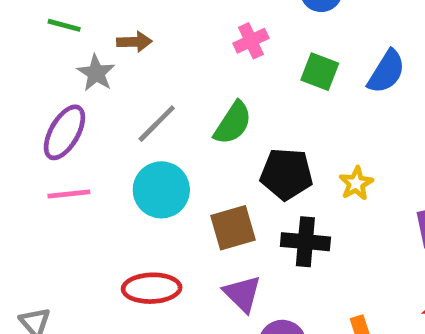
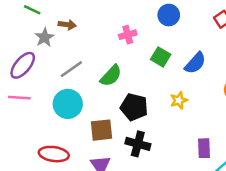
yellow star: (356, 183) -> (179, 100), moved

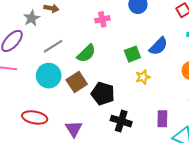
green square: (161, 57) -> (132, 54), moved, turned 35
black pentagon: (134, 107) -> (103, 94), moved
brown square: (102, 130) -> (77, 82), moved, turned -30
black cross: (138, 144) -> (121, 121), moved

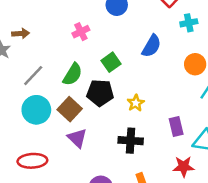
green square: (132, 54) -> (111, 62), moved
yellow star: (143, 77) -> (136, 103), moved
black pentagon: (103, 94) -> (100, 93), moved
purple triangle: (74, 129) -> (77, 138), moved

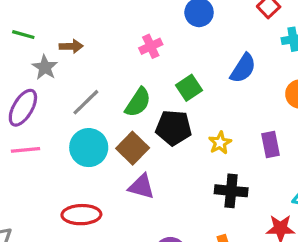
purple rectangle: (176, 126) -> (270, 145), moved
purple triangle: (77, 138) -> (141, 187), turned -30
black cross: (131, 141) -> (231, 191), moved

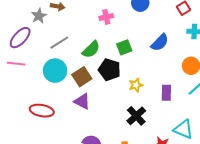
black cross: (231, 191) -> (136, 116), turned 30

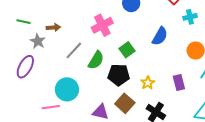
pink cross: (106, 17) -> (102, 25), size x1.5
gray line: (59, 43) -> (74, 50), moved
pink line: (16, 64) -> (51, 107), moved
brown square: (82, 77) -> (125, 103), moved

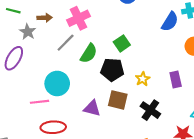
pink cross: (102, 25) -> (79, 18), moved
blue semicircle: (160, 36) -> (170, 22), moved
brown square: (125, 103) -> (118, 100), turned -30

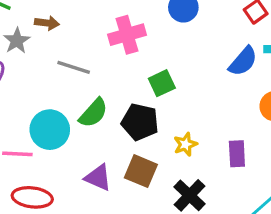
pink cross: (79, 18) -> (127, 35), moved
gray line: (66, 43) -> (74, 67), turned 54
green semicircle: (89, 53) -> (93, 113), moved

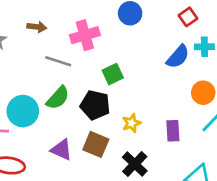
brown arrow: (47, 23) -> (37, 27), moved
gray line: (74, 67) -> (58, 61), moved

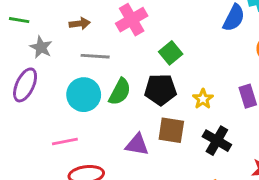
gray line: (58, 61) -> (95, 56), moved
cyan circle: (23, 111) -> (84, 95), moved

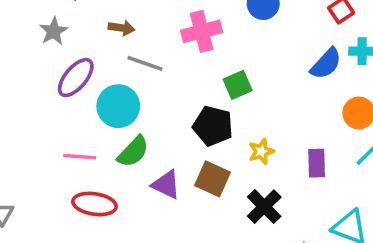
brown arrow: (80, 24) -> (122, 28), moved
gray star: (41, 47) -> (54, 31), moved
purple ellipse: (25, 85) -> (76, 78), moved
green semicircle: (120, 92) -> (133, 152), moved

